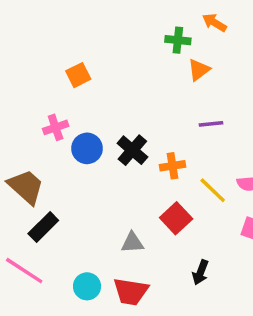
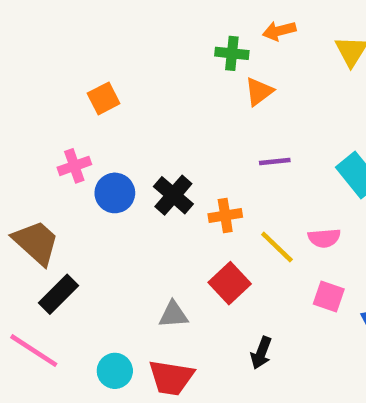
orange arrow: (214, 23) -> (279, 31), turned -45

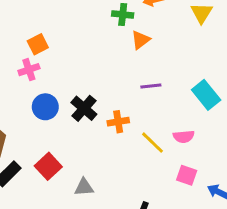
pink cross: (74, 166) -> (29, 70), moved
red square: (230, 283) -> (48, 166), moved

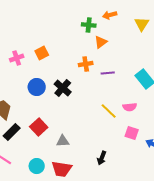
orange square: (38, 44) -> (42, 53), moved
pink cross: (29, 70) -> (17, 58), moved
orange cross: (118, 122) -> (86, 64), moved

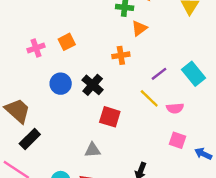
purple line: (108, 73) -> (159, 74), moved, turned -32
yellow line: (109, 111) -> (149, 98), moved
red square: (39, 127) -> (110, 117), moved, turned -30

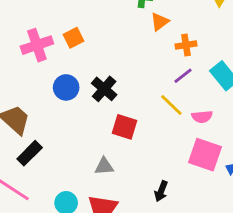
pink cross: (36, 48) -> (37, 45), size x1.5
orange cross: (121, 55) -> (186, 45), moved
pink square: (177, 140) -> (205, 155), size x1.6

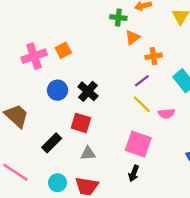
purple line: (183, 76) -> (142, 81), moved
red square: (125, 127) -> (81, 123), moved
black rectangle: (30, 153) -> (52, 143), moved
pink square: (205, 155) -> (138, 144), moved

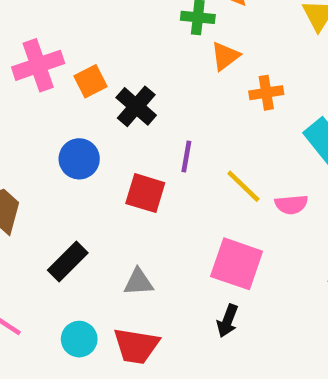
pink cross: (34, 56) -> (38, 65), moved
purple line: (142, 81) -> (186, 157), moved, turned -42
black cross: (88, 91) -> (136, 106), moved
red square: (81, 123) -> (145, 193), moved

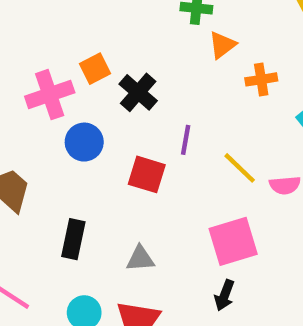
pink cross: (38, 65) -> (50, 95), moved
black rectangle: (68, 261) -> (73, 239), turned -33
pink square: (237, 264) -> (233, 241), turned -36

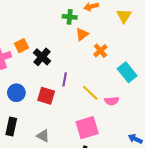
orange cross: (261, 79) -> (100, 51), turned -32
blue circle: (84, 142) -> (16, 93), moved
gray triangle: (140, 259) -> (43, 136), turned 32

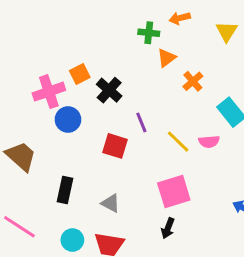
purple line: (65, 79) -> (141, 122), turned -32
blue circle: (16, 93) -> (68, 120), moved
pink semicircle: (112, 101) -> (209, 142), moved

